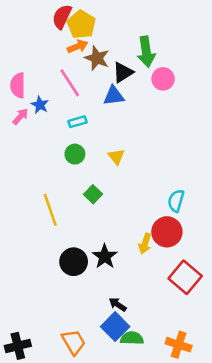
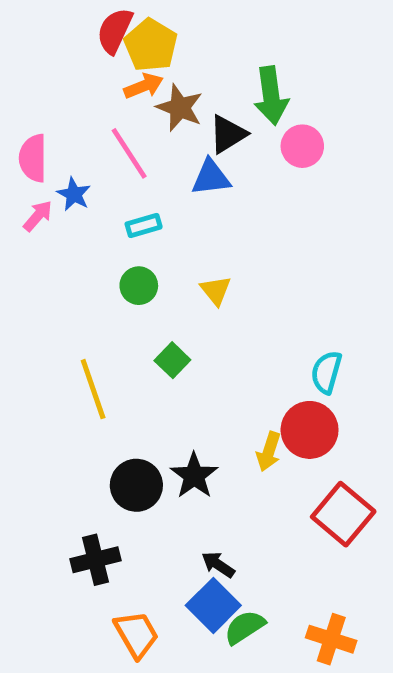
green semicircle: (132, 338) -> (245, 627), turned -35
black cross: (18, 346) -> (95, 560), moved

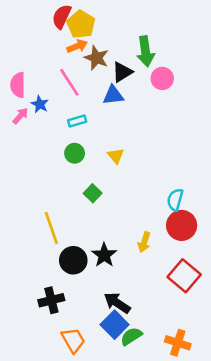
yellow line: (93, 389) -> (51, 228), moved
red circle: (310, 430) -> (182, 225), moved
black arrow: (218, 565) -> (117, 303), size x1.5

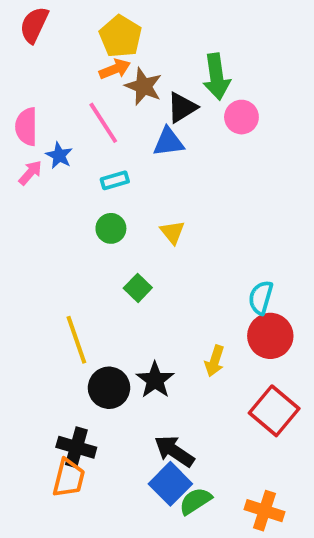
red semicircle: (62, 17) -> (34, 25), moved
black cross: (51, 300) -> (76, 447), turned 30
orange trapezoid: (73, 340) -> (69, 478), moved, turned 44

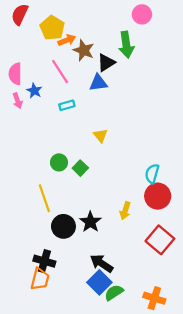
yellow pentagon: (121, 36) -> (52, 28), moved
pink circle: (241, 117) -> (142, 14), moved
pink arrow: (30, 173) -> (17, 101), turned 120
green circle: (111, 228) -> (59, 162), moved

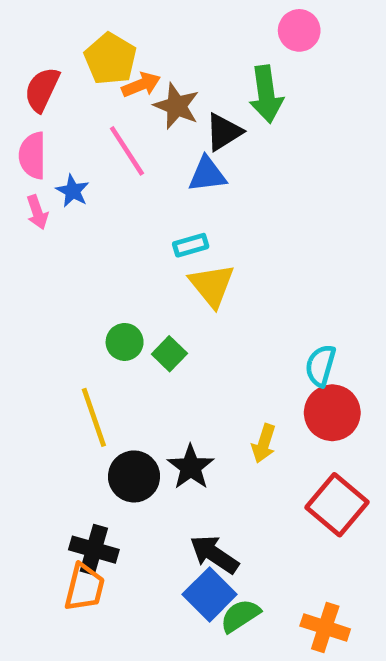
red semicircle: (20, 14) -> (42, 89), moved
cyan rectangle: (67, 105) -> (191, 245), moved
yellow triangle: (100, 136) -> (212, 285), size x1.5

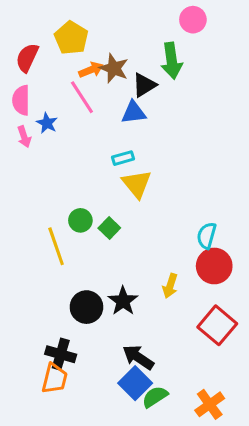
orange arrow: (141, 85) -> (91, 70), moved
yellow line: (94, 417) -> (56, 246), moved
orange cross: (325, 627) -> (210, 404), turned 36

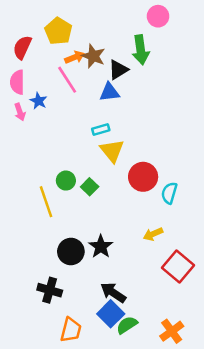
red circle: (214, 266) -> (143, 177), moved
yellow arrow: (170, 286) -> (153, 234), moved, turned 48
orange trapezoid: (55, 379) -> (71, 330), moved

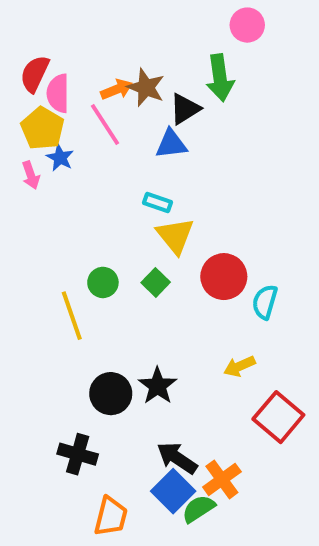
yellow pentagon: (58, 31) -> (42, 128), moved
pink semicircle: (17, 82) -> (58, 93), moved
cyan rectangle: (101, 129) -> (158, 203), turned 35
green square: (90, 187) -> (156, 282), moved
orange cross: (172, 331) -> (222, 479), moved

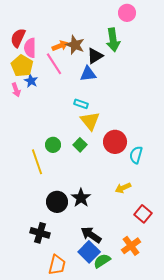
red square: (278, 417) -> (143, 214), size x0.7
orange cross: (222, 479) -> (131, 246), moved

